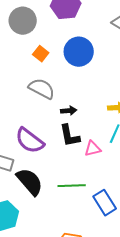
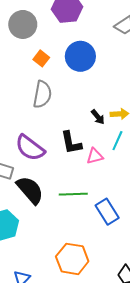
gray semicircle: (42, 89) -> (42, 94), turned 72
black arrow: (69, 111) -> (98, 117), moved, turned 56

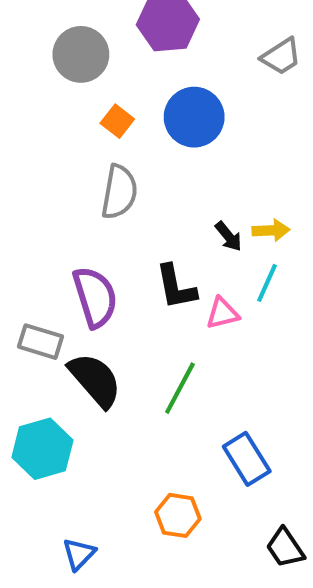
purple semicircle: (30, 148) -> (95, 297), turned -144
green line: (73, 194) -> (180, 388), turned -60
blue rectangle: (107, 212) -> (247, 459), moved
orange hexagon: (72, 259) -> (178, 515), size x0.7

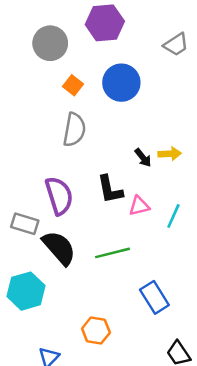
cyan line: (267, 283) -> (173, 216), moved
green line: (180, 388) -> (112, 253), turned 48
orange hexagon: (178, 515) -> (96, 330), moved

